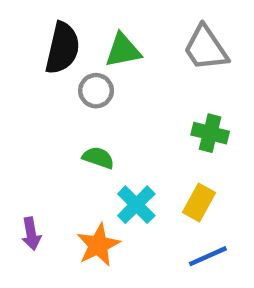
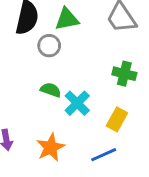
cyan cross: (136, 205) -> (77, 103), moved
blue line: (208, 256) -> (104, 155), moved

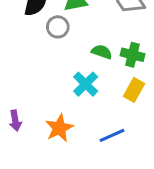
green semicircle: (51, 90) -> (102, 52), moved
yellow rectangle: (117, 119) -> (134, 90), moved

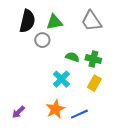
purple arrow: (15, 121) -> (18, 112), moved, turned 56
orange star: (59, 128) -> (55, 109), moved

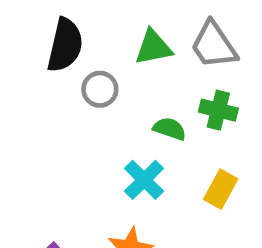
green triangle: (54, 22) -> (153, 47), moved
green cross: (93, 59) -> (218, 110), moved

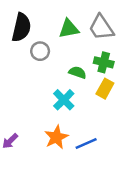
yellow rectangle: (221, 189) -> (105, 89), moved

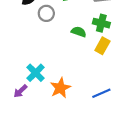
cyan cross: (64, 100) -> (36, 73), moved
blue line: (86, 144) -> (101, 93), moved

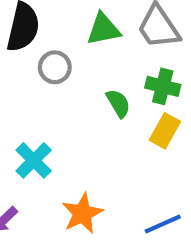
green semicircle: (79, 32) -> (118, 103), turned 40
cyan cross: (36, 73) -> (34, 160), moved

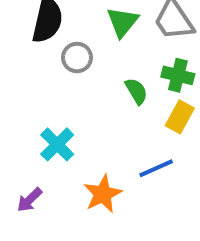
green triangle: (103, 29) -> (122, 22), turned -40
blue line: (163, 224) -> (156, 168), moved

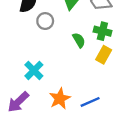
blue line: (156, 168) -> (90, 102), moved
purple arrow: (30, 200) -> (18, 102), size x1.5

